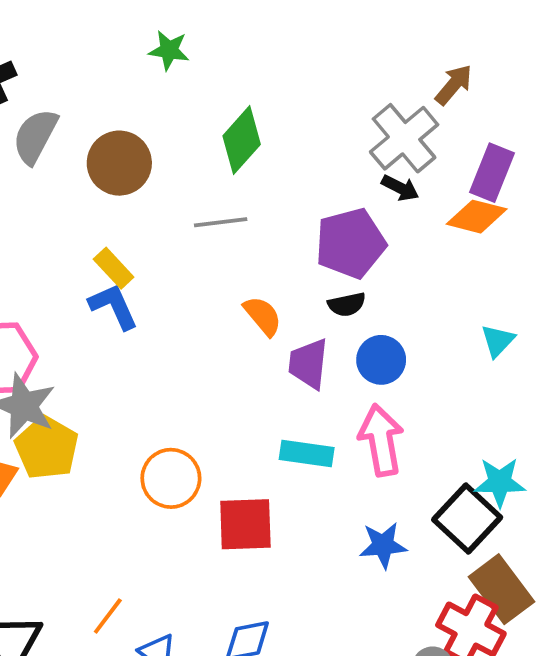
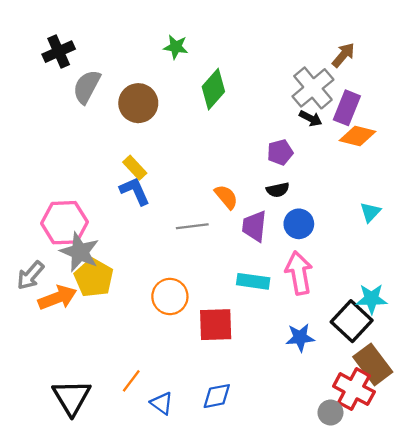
green star: (169, 50) -> (176, 47), moved
purple rectangle: (492, 173) -> (347, 108), moved
gray line: (221, 222) -> (192, 226), moved
purple pentagon: (351, 243) -> (280, 152), size x0.6

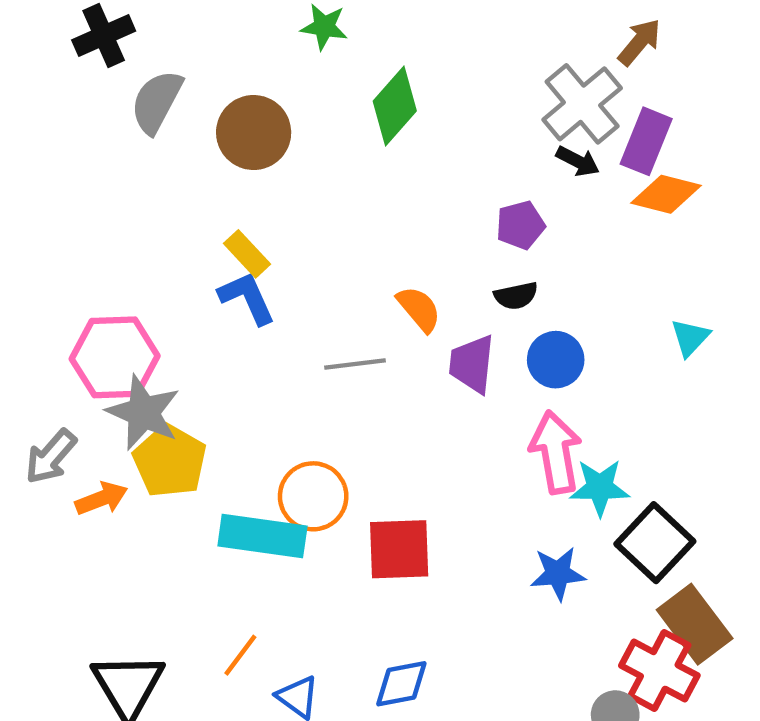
cyan rectangle: (253, 281) -> (262, 536), moved, size x1.4
orange arrow: (57, 298) -> (101, 499), size x0.7
cyan star: (371, 299) -> (600, 487), moved

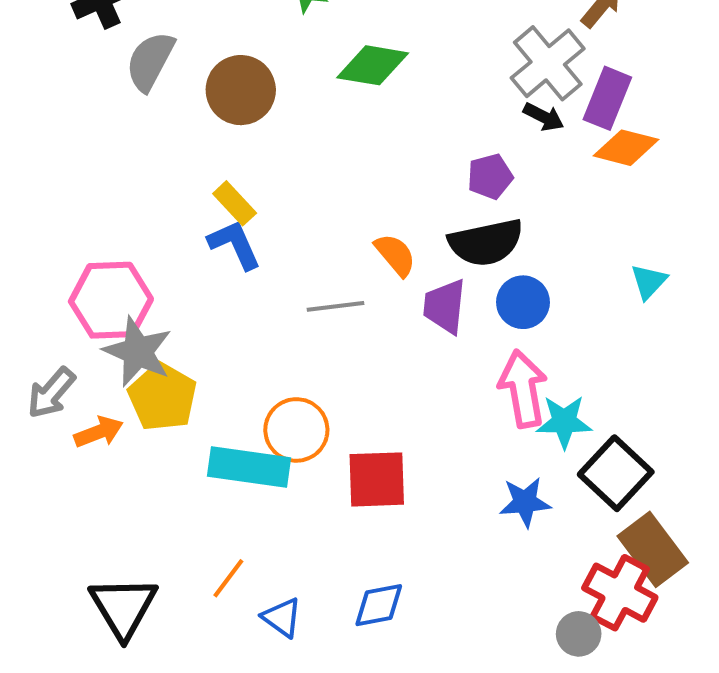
green diamond: (395, 106) -> (373, 65), turned 58
black semicircle: (516, 296) -> (486, 242), size x1.8

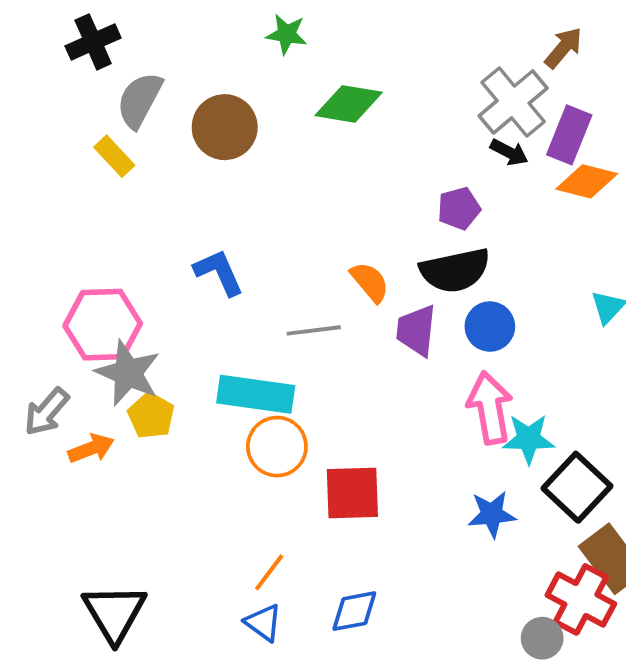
yellow rectangle: (235, 203) -> (114, 156), moved
yellow pentagon: (162, 397) -> (151, 416), size x0.7
cyan rectangle: (249, 467) -> (256, 394), moved
orange line: (228, 578) -> (269, 572), moved

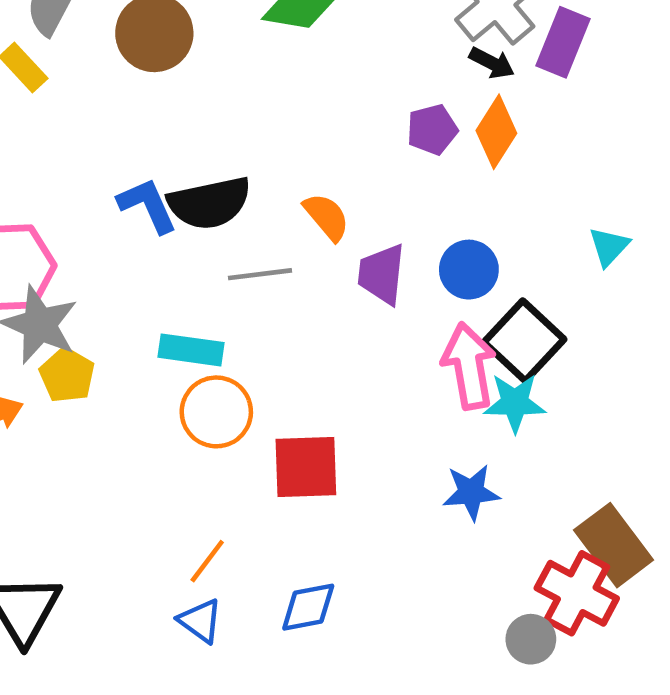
orange diamond: (587, 181) -> (496, 132), moved, turned -72
black semicircle: (455, 270) -> (209, 203), moved
cyan rectangle: (256, 394) -> (191, 350), size x0.7
black square: (577, 487) -> (524, 341), moved

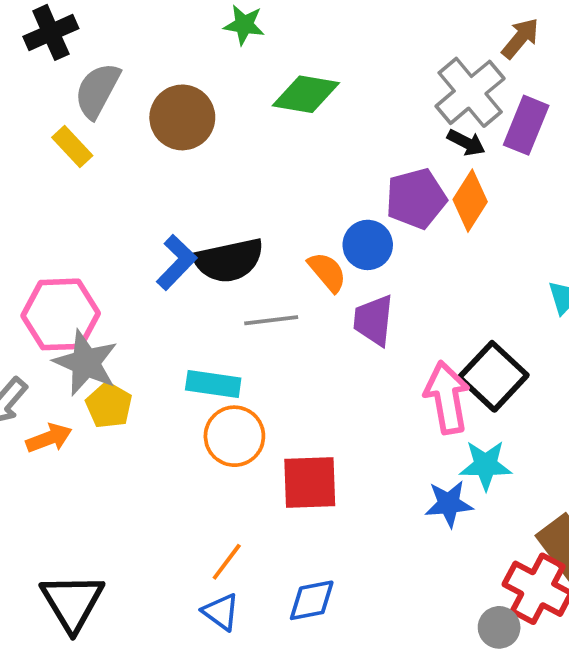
purple pentagon: (432, 129) -> (416, 199), size x1.4
blue L-shape: (147, 205) -> (177, 262), turned 68
blue circle: (469, 270) -> (368, 245), moved
cyan star: (515, 403) -> (486, 465), moved

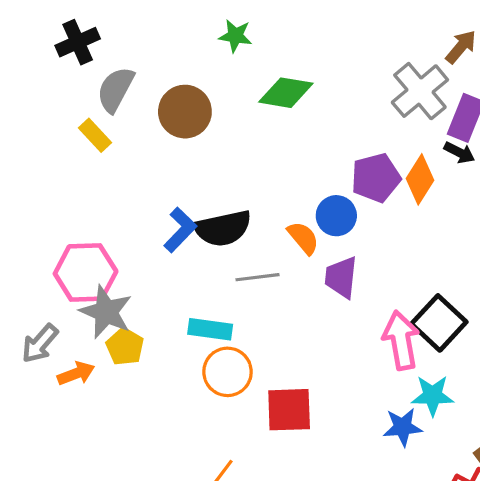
black arrow: (466, 143) -> (459, 153), moved

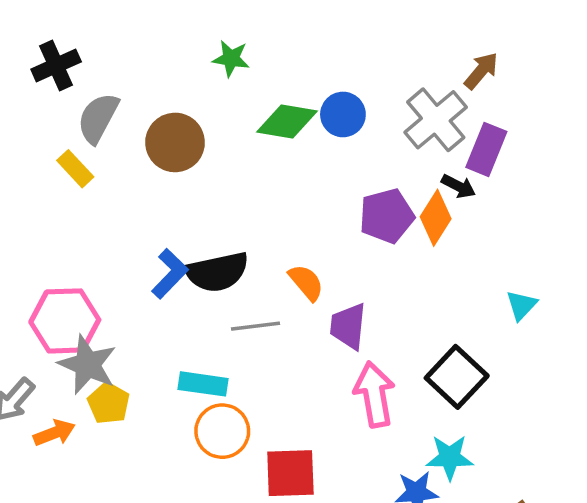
black arrow: (459, 153) -> (458, 186), moved
blue circle: (336, 216) -> (343, 114), moved
pink arrow: (401, 340) -> (374, 394), moved

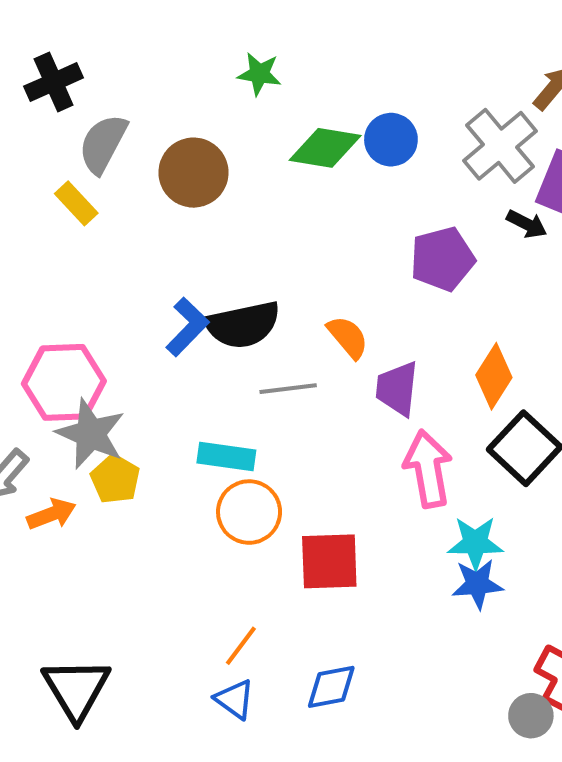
orange diamond: (436, 218) -> (494, 376), moved
cyan star: (450, 457) -> (475, 543), moved

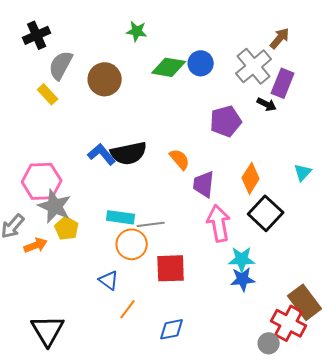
blue L-shape: (187, 327) -> (102, 154), turned -84
gray line: (288, 389) -> (151, 224), moved
blue triangle: (235, 699) -> (109, 280), moved

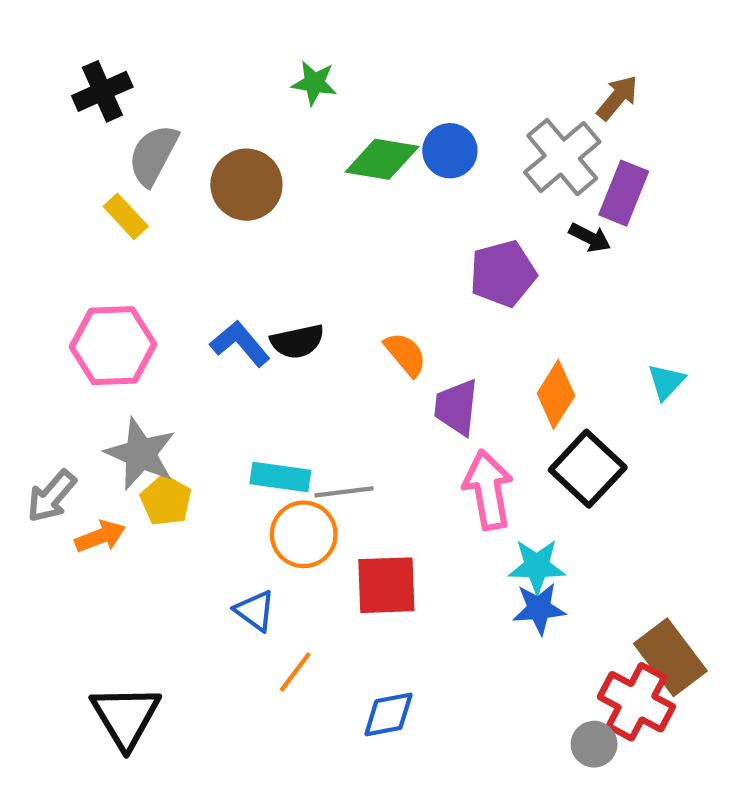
black semicircle: (129, 153) -> (297, 341), size x0.7
pink hexagon: (42, 181) -> (113, 346), moved

